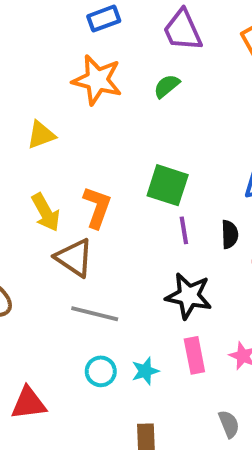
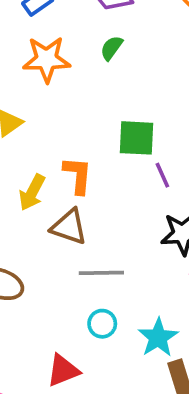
yellow arrow: (46, 212) -> (32, 192), turned 72
cyan circle: (101, 371) -> (102, 324), moved
cyan star: (145, 371) -> (158, 338), moved, size x1.5

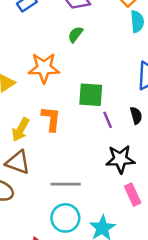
orange star: (47, 59) -> (44, 68), moved
brown triangle: (69, 227) -> (18, 162), moved
cyan circle: (102, 324) -> (65, 218), size x1.5

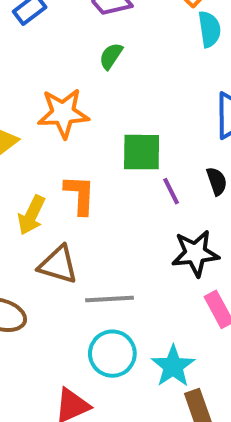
brown triangle: (18, 162) -> (58, 265), moved

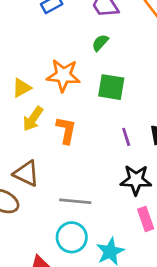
green square: (142, 152) -> (111, 87), moved
yellow arrow: (31, 215) -> (33, 119), moved
brown triangle: (58, 265) -> (26, 173), moved

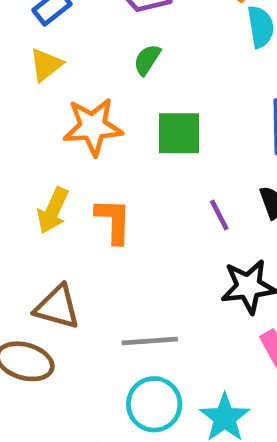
yellow triangle: (22, 88) -> (46, 65), moved

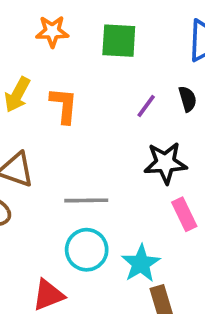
orange star: (93, 127) -> (52, 31), size x0.7
purple line: (219, 215) -> (146, 106), turned 60

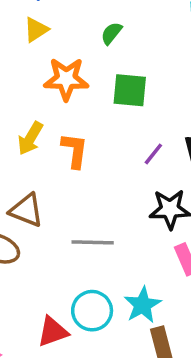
orange star: (52, 31) -> (66, 79), size x1.4
cyan circle: (87, 250) -> (92, 311), moved

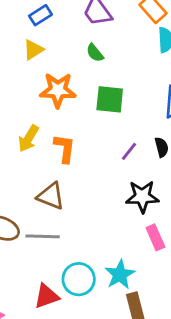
green semicircle: (111, 33) -> (95, 53), turned -78
brown triangle: (26, 210) -> (51, 196), moved
gray line: (93, 242) -> (43, 236), moved

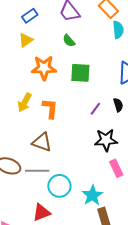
cyan circle: (79, 279) -> (59, 186), moved

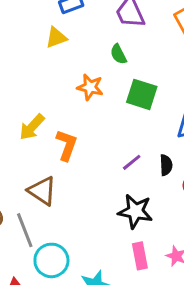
orange star: (44, 68) -> (90, 87), moved, size x0.7
green square: (80, 73) -> (142, 94), moved
gray line: (37, 171) -> (25, 230), turned 55

